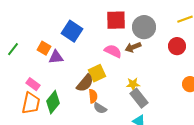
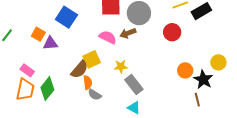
yellow star: (133, 84) -> (121, 66), moved

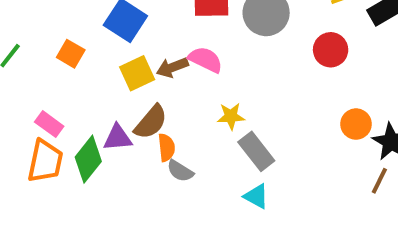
brown arrow: (128, 33) -> (172, 67), moved
purple triangle: (50, 43) -> (118, 138), moved
yellow square: (92, 59) -> (137, 73), moved
brown line: (197, 100) -> (379, 181), turned 40

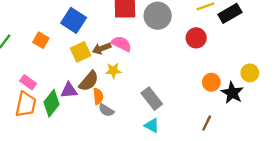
yellow star: (231, 116) -> (113, 71), moved
brown line: (379, 181) -> (207, 123), moved

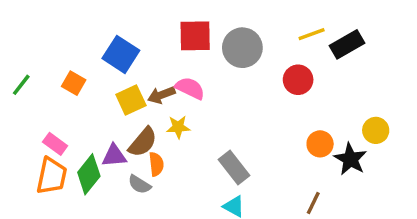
gray semicircle: (106, 110) -> (139, 184), moved

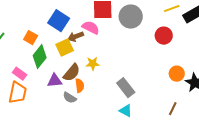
pink semicircle: (190, 88) -> (91, 28), moved
brown arrow: (161, 95) -> (76, 37), moved
green diamond: (89, 174) -> (40, 57), moved

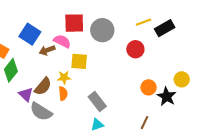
yellow square: (65, 48) -> (79, 61), moved, turned 30
purple triangle: (55, 81) -> (26, 94), turned 49
orange semicircle: (80, 86) -> (63, 93), moved
gray semicircle: (70, 98) -> (41, 112), size x1.6
cyan triangle: (126, 111) -> (97, 125), turned -48

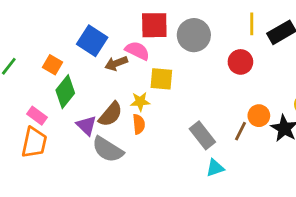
yellow line: (143, 22) -> (252, 24), turned -70
gray rectangle: (97, 102) -> (202, 135), moved
brown line: (144, 123) -> (240, 131), moved
cyan triangle: (97, 125) -> (215, 168), moved

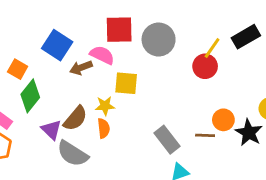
yellow line: (252, 24) -> (212, 48), moved, turned 35
brown line: (240, 131) -> (205, 135), turned 66

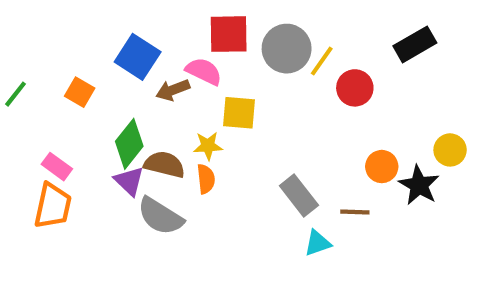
yellow line: (212, 48) -> (322, 61), moved
green diamond: (30, 96) -> (129, 144), moved
brown semicircle: (75, 118) -> (164, 164), turned -116
brown line: (205, 135) -> (355, 212), moved

